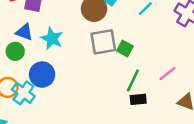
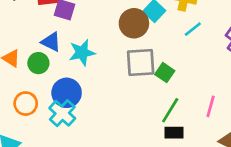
cyan star: (52, 38) -> (82, 53), turned 30
pink line: (167, 74) -> (211, 106), turned -42
cyan cross: (23, 93) -> (62, 113), moved

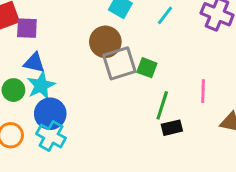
brown circle: (134, 23) -> (105, 42), moved
blue triangle: (51, 42) -> (34, 63), moved
cyan star: (82, 53) -> (41, 85), moved

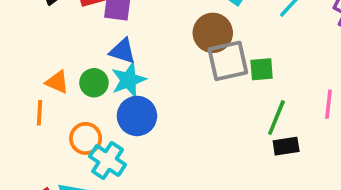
green square: (147, 68) -> (262, 69), turned -30
cyan cross: (51, 136) -> (108, 161), moved

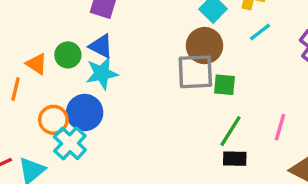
brown circle: (213, 33) -> (204, 46), moved
green circle: (94, 83) -> (68, 55), moved
blue circle: (137, 116) -> (85, 112), moved

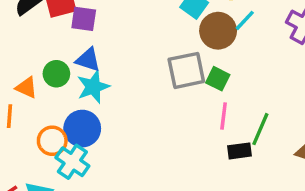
brown circle: (204, 46) -> (218, 31), moved
green square: (225, 85) -> (218, 79), turned 30
pink line: (280, 127) -> (224, 116), moved
green line: (230, 131) -> (260, 129), moved

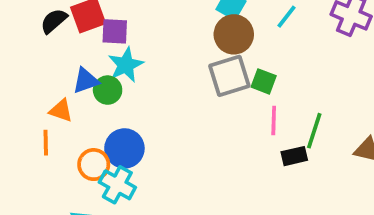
brown circle: (218, 31) -> (234, 34), moved
blue triangle: (88, 60) -> (86, 81), moved, turned -32
green circle: (56, 74) -> (108, 90), moved
cyan star: (93, 87) -> (126, 65), moved

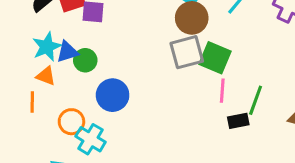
cyan star: (126, 65) -> (47, 47), moved
green square: (264, 81) -> (215, 58), size x1.5
blue circle: (124, 148) -> (113, 95), moved

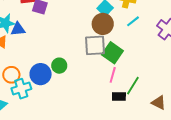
green circle: (85, 60) -> (59, 66), moved
blue circle: (113, 95) -> (41, 74), moved
cyan cross: (90, 139) -> (21, 89), turned 30

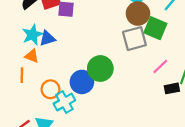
green square: (112, 53) -> (155, 28), moved
green circle: (59, 66) -> (100, 68), size x1.5
pink line: (113, 75) -> (160, 66), turned 42

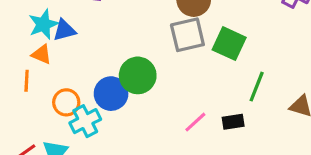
green square: (155, 28) -> (229, 44), moved
pink line: (160, 66) -> (195, 122), moved
black rectangle: (172, 88) -> (233, 122), moved

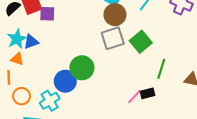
green square: (229, 44) -> (141, 42), turned 30
orange circle: (66, 102) -> (22, 96), moved
pink line: (195, 122) -> (134, 97), moved

